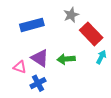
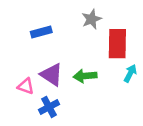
blue rectangle: (32, 25) -> (41, 32), size x0.7
red rectangle: (91, 34) -> (117, 44), turned 45

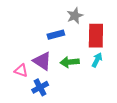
blue rectangle: (41, 32) -> (56, 35), moved
cyan arrow: (130, 73) -> (97, 60), moved

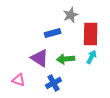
pink triangle: (21, 70) -> (19, 80), moved
blue cross: (40, 87) -> (54, 83), moved

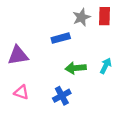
red rectangle: (91, 34) -> (104, 16), moved, size x0.7
purple triangle: (40, 58) -> (18, 55), moved, turned -42

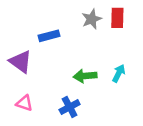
blue rectangle: (61, 38) -> (49, 36), moved
purple triangle: (18, 55) -> (20, 62), turned 45

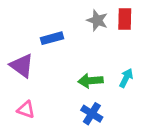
gray star: (92, 19) -> (97, 20), turned -30
blue cross: (70, 107) -> (92, 114), moved, turned -30

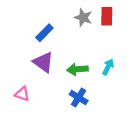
blue rectangle: (52, 38) -> (44, 33), turned -30
purple triangle: (22, 66) -> (43, 62), moved

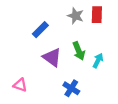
purple triangle: (43, 62) -> (52, 57), moved
green arrow: (77, 69) -> (79, 51), moved, turned -108

